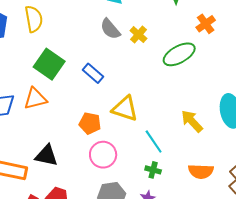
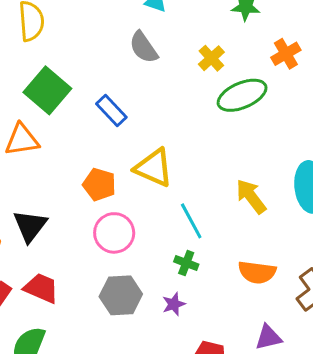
yellow cross: (138, 35) -> (211, 58), moved
black triangle: (46, 156) -> (30, 226), turned 50

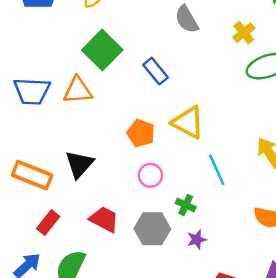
pink circle: (114, 233) -> (150, 175), size x0.7
green cross: (186, 263) -> (186, 205), moved
red trapezoid: (41, 288) -> (104, 219), moved

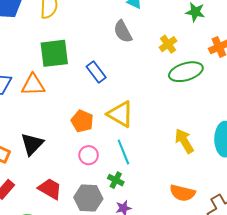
green square: (102, 50) -> (54, 53), turned 36
cyan line: (217, 170) -> (123, 152), moved

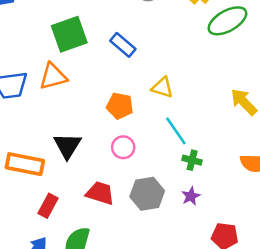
yellow triangle: (120, 114) -> (162, 87), size x0.7
pink circle: (89, 155) -> (123, 147), moved
green cross: (116, 180) -> (192, 160), moved

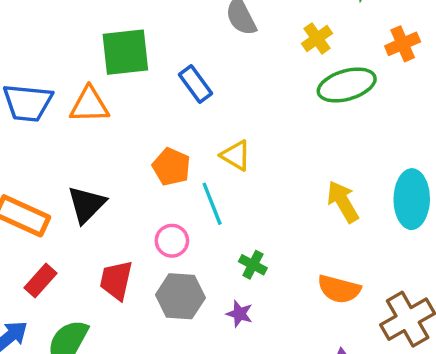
cyan line: (176, 131) -> (212, 204), moved
pink circle: (123, 147) -> (172, 241), moved
red trapezoid: (100, 193) -> (116, 280), turned -108
purple star: (191, 196) -> (239, 314), turned 30

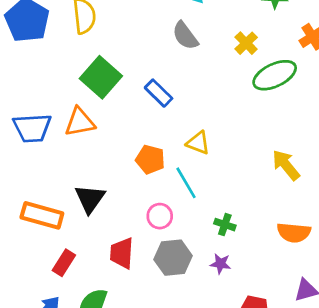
green square: (125, 52) -> (101, 77), turned -33

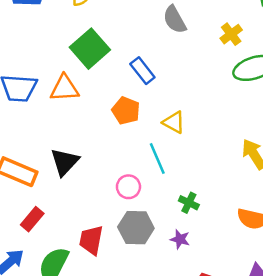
orange pentagon: (150, 159) -> (126, 111), moved
red trapezoid: (122, 253) -> (91, 240), moved

